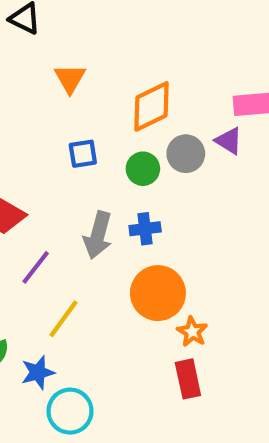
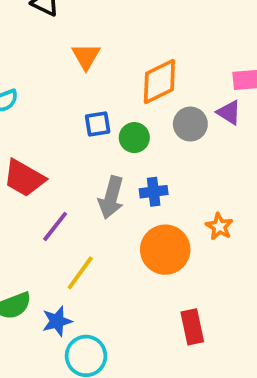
green circle: (143, 169) -> (134, 138), moved
orange star: (192, 332) -> (219, 226), moved

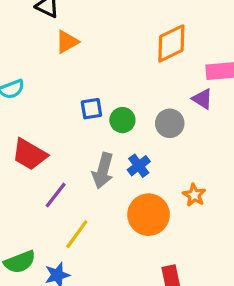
orange triangle: (86, 56) -> (67, 42), moved, turned 30
orange diamond: (159, 82) -> (171, 43), moved
gray circle: (190, 124) -> (170, 123), moved
blue cross: (154, 192) -> (139, 166), turned -30

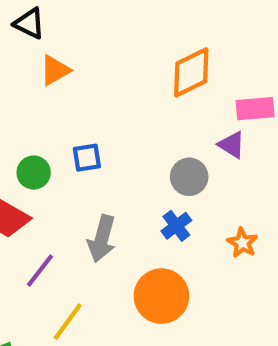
green circle: (122, 120) -> (34, 173), moved
blue cross: (139, 166) -> (176, 226), moved
orange star: (194, 195) -> (242, 243), moved

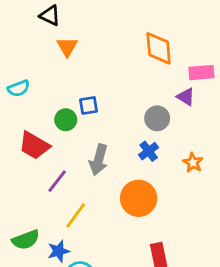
orange triangle: (55, 70) -> (67, 47), turned -30
orange diamond: (191, 72) -> (159, 48), turned -69
green circle: (34, 173) -> (66, 120), moved

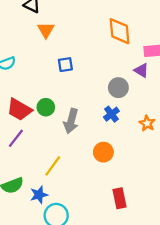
blue square: (89, 105) -> (65, 65), moved
green circle: (66, 120) -> (46, 107), moved
purple line: (57, 181) -> (16, 138), moved
orange circle: (139, 198) -> (103, 152), size x0.7

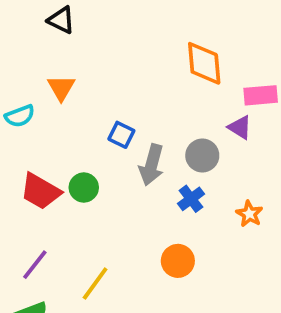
orange triangle: (46, 30) -> (61, 88), moved
blue square: (65, 65) -> (121, 135), moved, turned 35
gray arrow: (71, 121) -> (152, 165), moved
purple line: (16, 138) -> (35, 265), moved

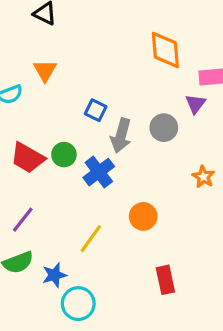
purple triangle: (240, 127) -> (195, 104), turned 35
blue cross: (191, 199) -> (99, 172), moved, size x1.4
yellow line: (95, 283) -> (91, 239), moved

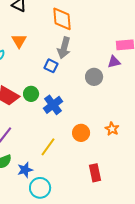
orange diamond: (165, 50) -> (62, 19), moved
purple triangle: (195, 104) -> (114, 62), turned 40
gray arrow: (121, 136) -> (64, 48), moved
orange star: (203, 177) -> (112, 129), moved

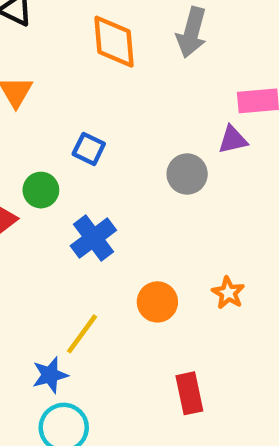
gray arrow: (64, 48) -> (192, 32), moved
green circle: (31, 94) -> (41, 190), moved
blue star: (25, 170) -> (50, 375), moved

